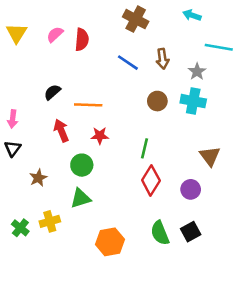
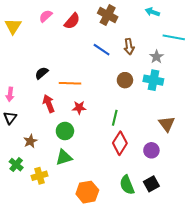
pink semicircle: (55, 34) -> (46, 16), moved
red semicircle: (82, 40) -> (72, 21), moved, turned 36
green cross: (20, 228) -> (16, 165), moved

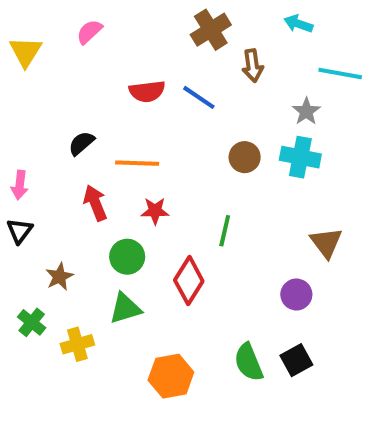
brown cross: (108, 15) -> (211, 30), turned 30
red semicircle: (72, 21) -> (147, 91), moved, turned 42
brown arrow: (129, 47) -> (253, 66), moved
red diamond: (120, 143) -> (189, 281), moved

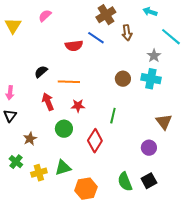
cyan line: (340, 74) -> (171, 37), turned 30
blue line: (199, 97) -> (96, 38), moved
green triangle: (125, 308) -> (63, 168), moved

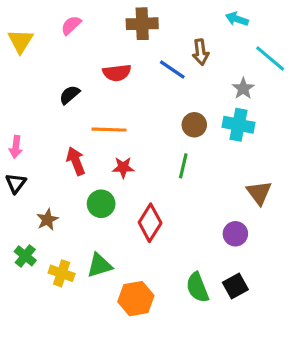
brown cross: (106, 15) -> (142, 24), moved, turned 30
blue line: (96, 38) -> (172, 70), moved
black semicircle: (41, 72) -> (69, 95), moved
green line: (113, 116) -> (183, 166), moved
yellow cross: (39, 173) -> (62, 273), turned 35

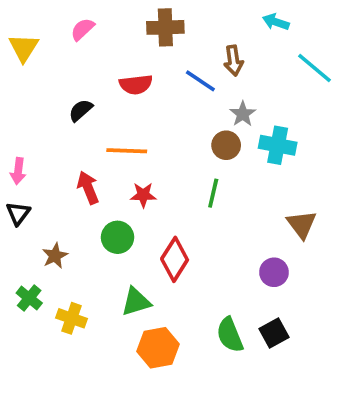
gray star: (243, 88) -> (243, 114), moved
green triangle: (100, 265) -> (136, 302), moved

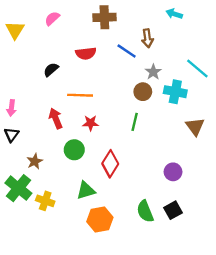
cyan line: (314, 68) -> (197, 68), moved
brown triangle: (302, 224) -> (195, 127), moved
green cross: (29, 298) -> (18, 188), size x1.6

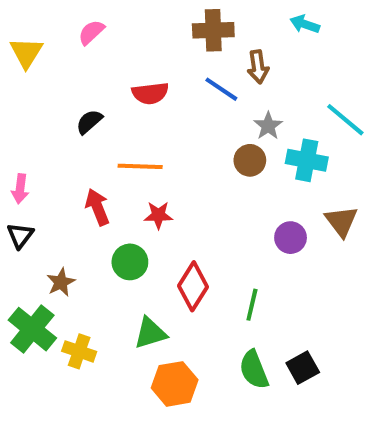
brown cross: (104, 17) -> (213, 30), moved
green line: (135, 122) -> (252, 305), moved
purple circle: (173, 172) -> (291, 238), moved

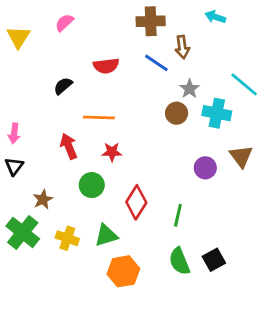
yellow cross: (79, 351) -> (67, 238), moved

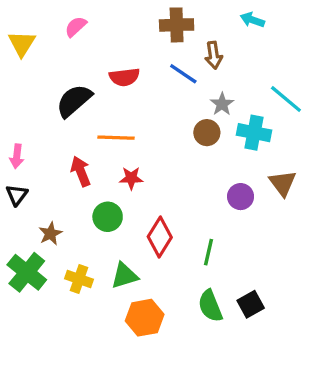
black semicircle: (63, 86) -> (74, 101), size x1.6

